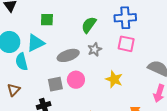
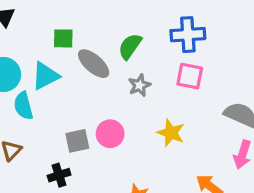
gray ellipse: (68, 55) -> (94, 64), moved, turned 60

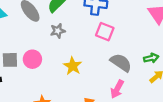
pink square: (190, 76) -> (105, 32), moved

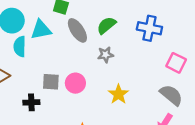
pink square: (105, 32) -> (176, 63), moved

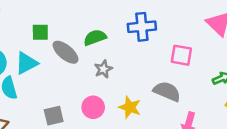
green semicircle: (106, 25) -> (95, 37), turned 36
pink circle: (75, 83) -> (93, 107), moved
gray semicircle: (171, 95) -> (167, 91), moved

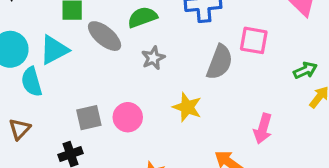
gray semicircle: (167, 91) -> (220, 62), moved, turned 88
pink circle: (93, 107) -> (128, 117), moved

